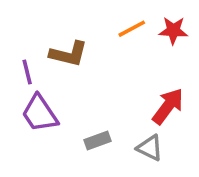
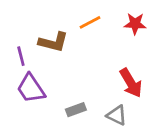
orange line: (132, 29) -> (90, 22), moved
red arrow: (168, 106) -> (131, 83), turned 112

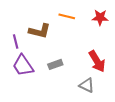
orange line: (90, 22) -> (67, 16), turned 42
gray rectangle: (76, 110) -> (55, 64), moved

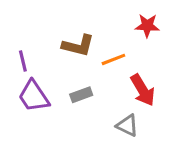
orange line: (67, 16) -> (113, 59), moved, turned -35
brown L-shape: (40, 31) -> (78, 46), moved

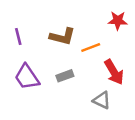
purple line: (23, 61) -> (18, 36), moved

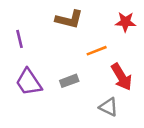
brown L-shape: (62, 36) -> (69, 19), moved

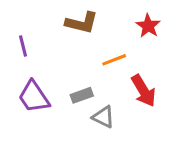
red star: (125, 22) -> (148, 26), turned 30
gray triangle: (108, 107) -> (103, 117), moved

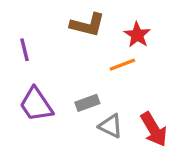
red star: (148, 26) -> (137, 35), moved
red arrow: (143, 91) -> (154, 129), moved

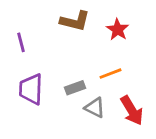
orange line: (122, 65) -> (110, 74), moved
purple trapezoid: (36, 104) -> (31, 89), turned 36

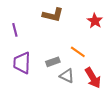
red star: (118, 30) -> (95, 21), moved
orange line: (110, 74) -> (78, 52), turned 56

